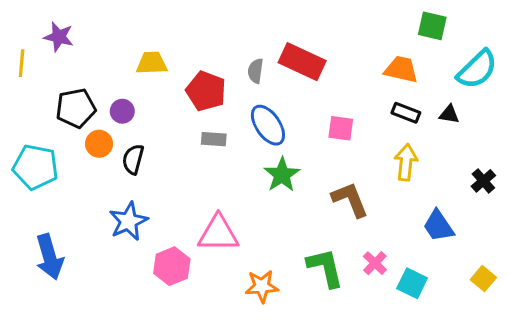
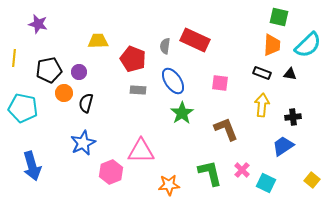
yellow line: (22, 63) -> (14, 58), moved
orange trapezoid: (401, 69) -> (272, 45), moved, turned 80
black cross: (483, 181) -> (293, 117), moved, turned 35
blue trapezoid: (438, 226) -> (283, 146), turned 90

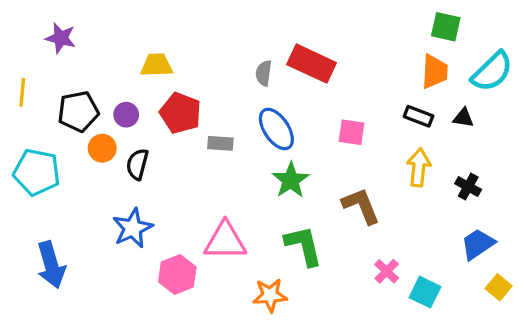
red pentagon: (133, 59) -> (181, 113), moved
black cross: (293, 117) -> (468, 187), turned 35
blue trapezoid: (283, 146) -> (478, 244), moved
green L-shape: (210, 173) -> (304, 246), moved

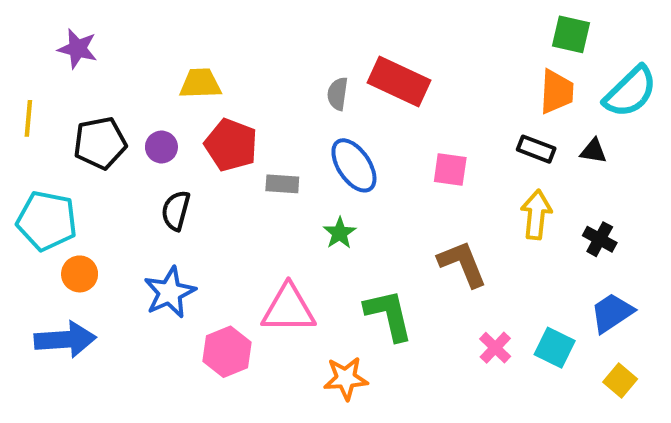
orange circle: (102, 148) -> (80, 274), moved
green star: (291, 180) -> (340, 233), moved, size x0.7
blue arrow: (51, 265) -> (65, 339), turned -78
yellow square: (499, 287) -> (620, 380), moved
cyan square: (425, 292) -> (555, 348), moved

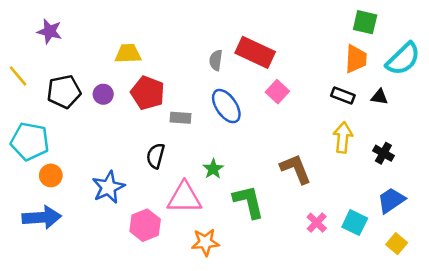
yellow line: (28, 118) -> (18, 76), turned -45
pink square: (450, 170) -> (277, 92), moved, turned 35
black semicircle: (176, 210) -> (156, 156), moved
green star: (340, 233) -> (213, 169), moved
orange star: (346, 378) -> (205, 242), moved

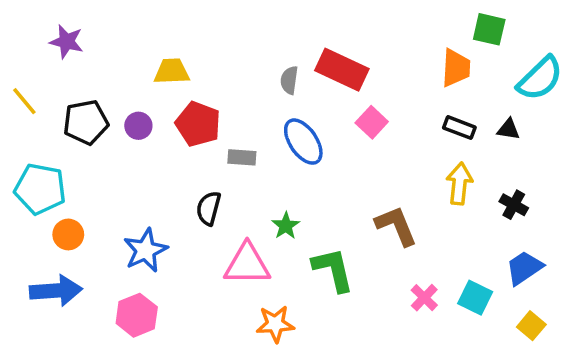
orange trapezoid: (356, 59) -> (456, 68), moved
pink hexagon: (145, 225) -> (137, 315), moved

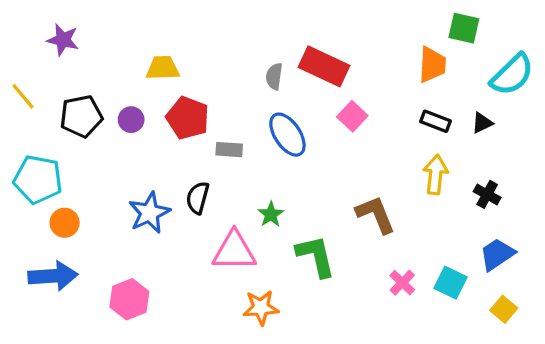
black triangle: (508, 129) -> (482, 123), turned -35
blue star: (145, 250) -> (149, 213), moved

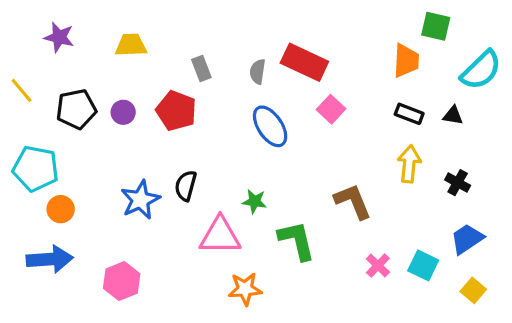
yellow trapezoid: (163, 68) -> (131, 45), moved
black triangle: (482, 123) -> (453, 115), turned 35
gray rectangle: (229, 150) -> (201, 69), moved, turned 65
green star: (271, 214) -> (254, 201), turned -30

